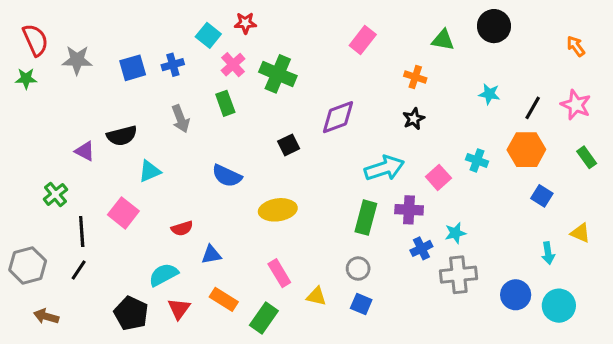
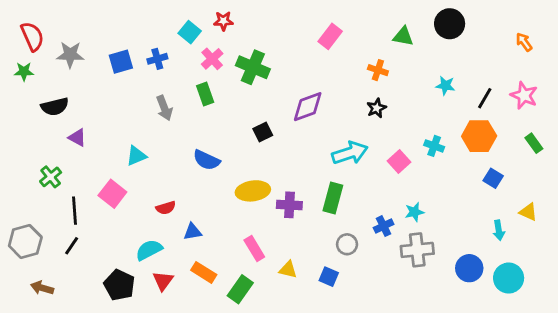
black semicircle: (122, 136) -> (55, 107), moved
purple cross: (409, 210) -> (289, 205), moved
gray circle: (358, 269) -> (347, 244), moved

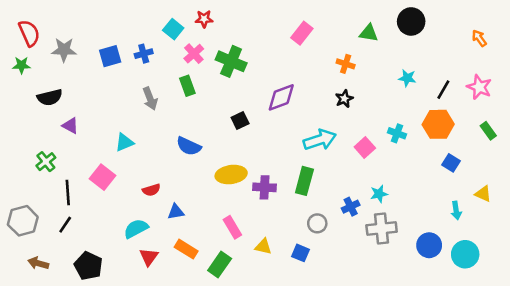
black pentagon: (119, 285) -> (88, 266), moved

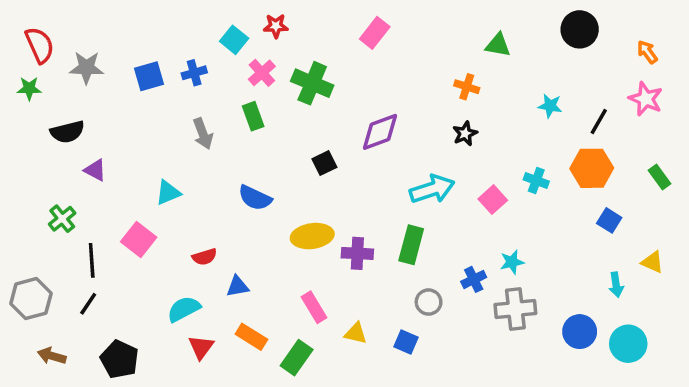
black circle: (411, 21) -> (580, 29), moved
pink rectangle: (302, 33) -> (375, 33), moved
pink star: (479, 87) -> (646, 99), moved

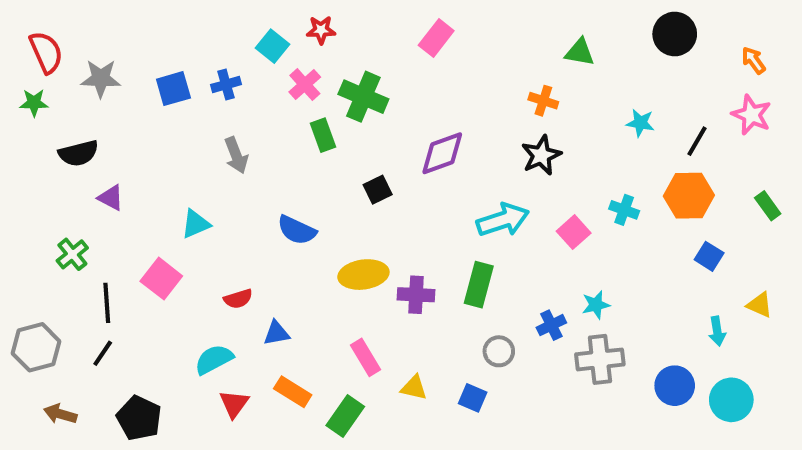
green rectangle: (253, 116) -> (323, 135), moved
black star: (465, 134) -> (541, 155), size x1.4

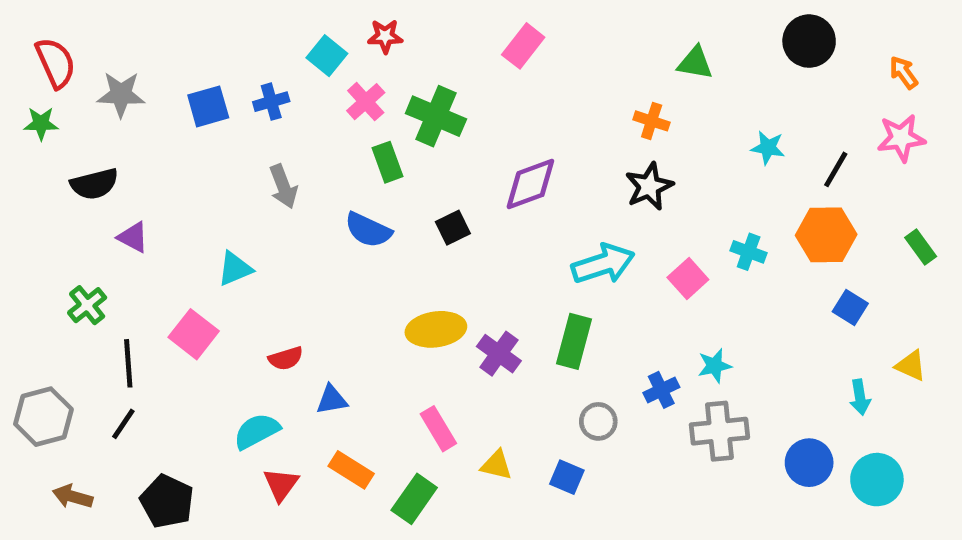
pink star: (751, 115) -> (901, 138), turned -30
blue semicircle: (297, 230) -> (368, 230), moved
purple cross: (416, 295) -> (499, 354), turned 33

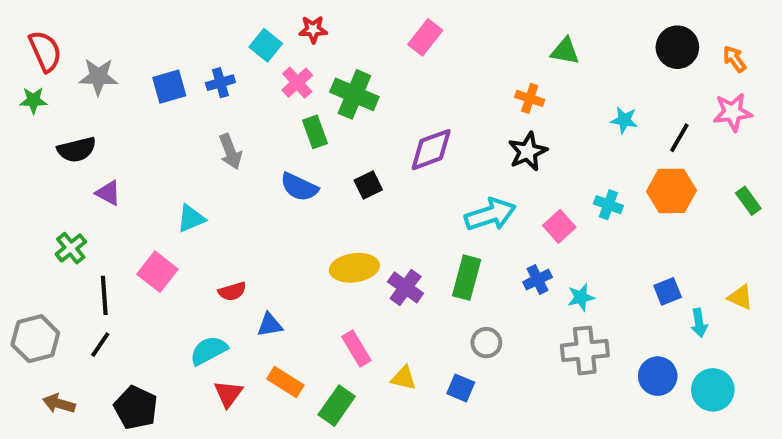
black circle: (809, 41) -> (677, 47), moved
blue square: (850, 308) -> (668, 291), moved, turned 36
blue cross: (661, 390) -> (538, 280), moved

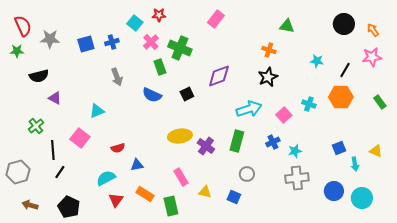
black line: (100, 345) -> (60, 172), moved
green rectangle: (337, 406) -> (171, 206), turned -48

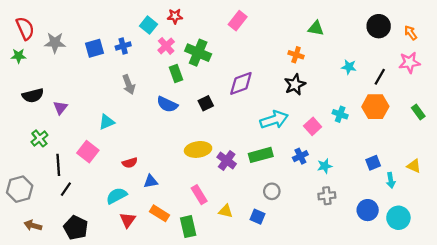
black semicircle: (39, 76) -> (33, 96), moved
purple triangle: (55, 98) -> (60, 108), turned 40
green rectangle: (237, 141) -> (261, 155), turned 60
gray cross: (297, 178) -> (327, 196), size x0.7

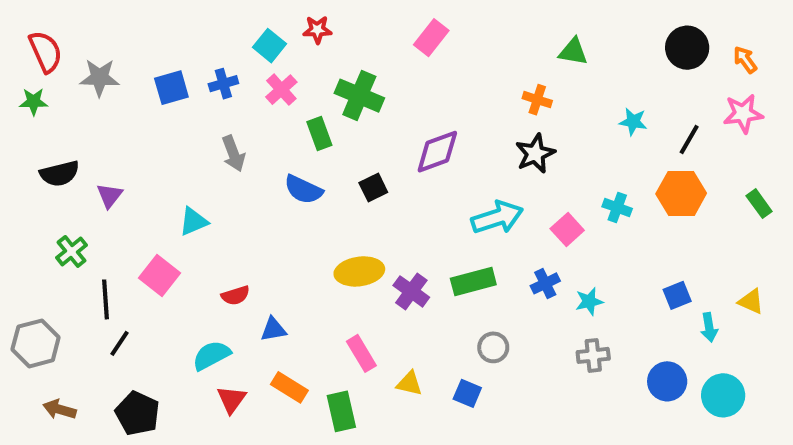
pink cross: (166, 46) -> (281, 90), moved

